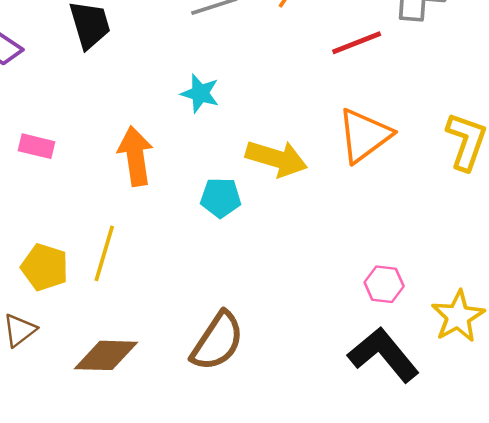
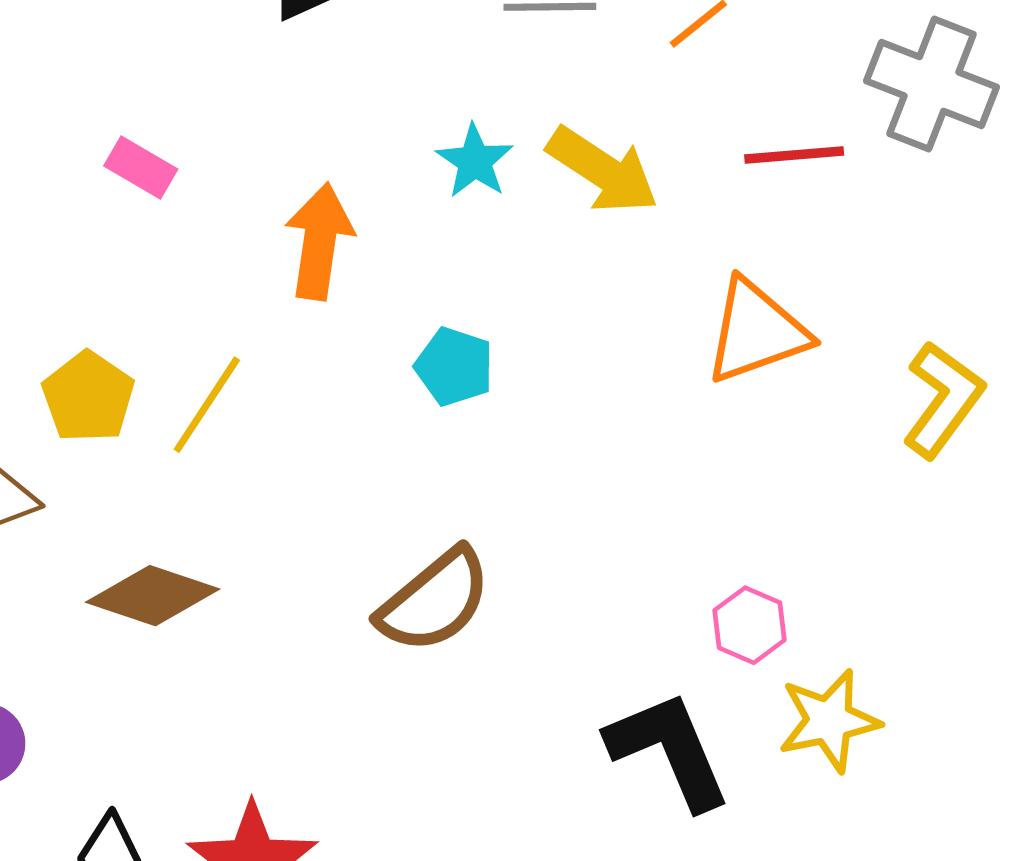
yellow arrow: (276, 158) -> (603, 170), moved
pink hexagon: (384, 284) -> (750, 625), moved
brown semicircle: (217, 341) -> (435, 601), moved

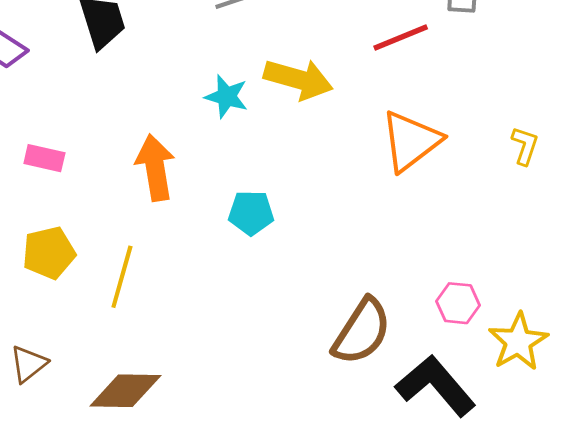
yellow pentagon: (88, 397) -> (49, 253), moved, turned -30
yellow L-shape: (943, 400) -> (525, 146), size x0.6
brown semicircle: (435, 601) -> (362, 331), moved

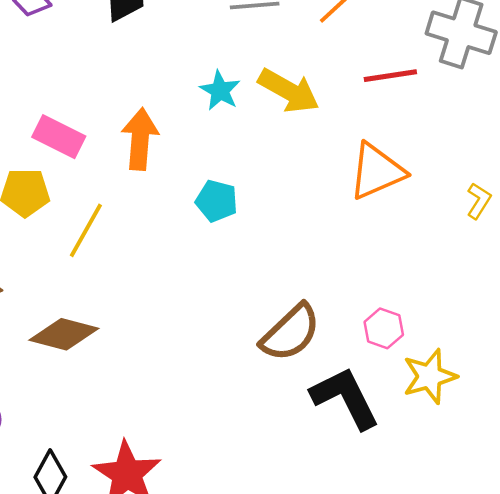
pink rectangle: (44, 158) -> (59, 137), moved, size x1.4

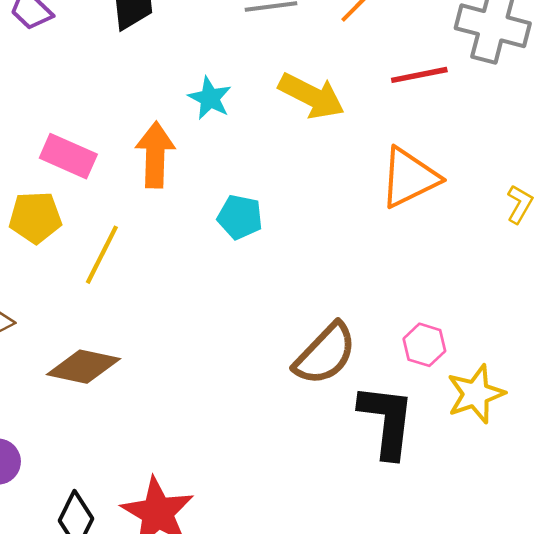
cyan star: (220, 91) -> (210, 98), moved
black L-shape: (345, 398) -> (387, 421), turned 36

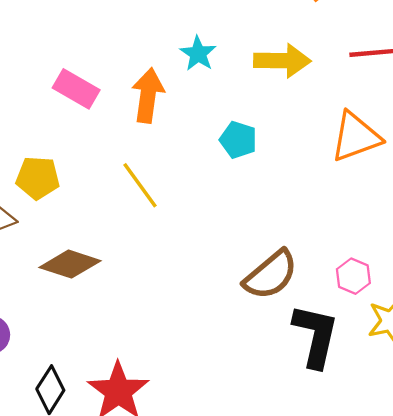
yellow arrow: (312, 96) -> (282, 61), turned -32
yellow pentagon: (35, 217) -> (38, 178), moved
cyan pentagon: (240, 217) -> (238, 140), moved
yellow line: (102, 255) -> (140, 185), moved, turned -69

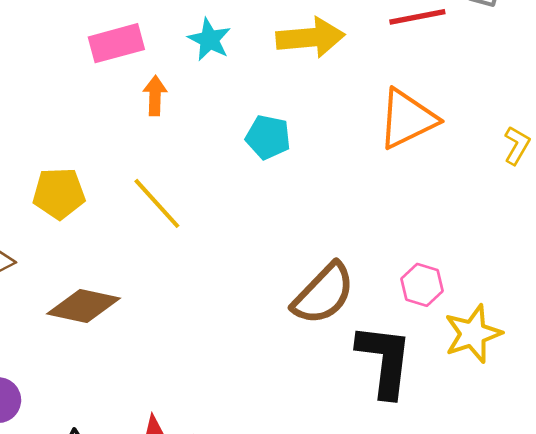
pink rectangle: (76, 89) -> (116, 43), moved, turned -39
orange arrow: (148, 95) -> (155, 96), size x0.6
yellow pentagon: (38, 178) -> (59, 193), moved

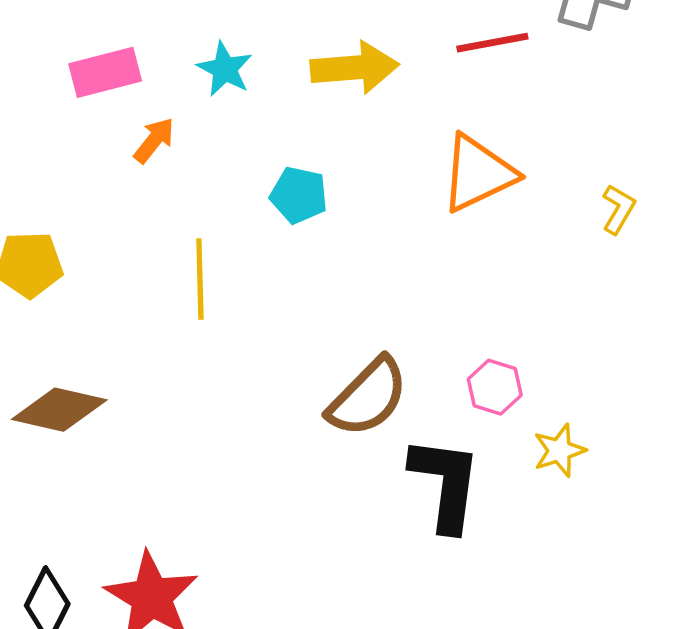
orange arrow: (155, 96) -> (154, 140), turned 36
yellow line: (157, 203) -> (200, 279), moved, turned 40
yellow star: (473, 334) -> (559, 451), size x0.7

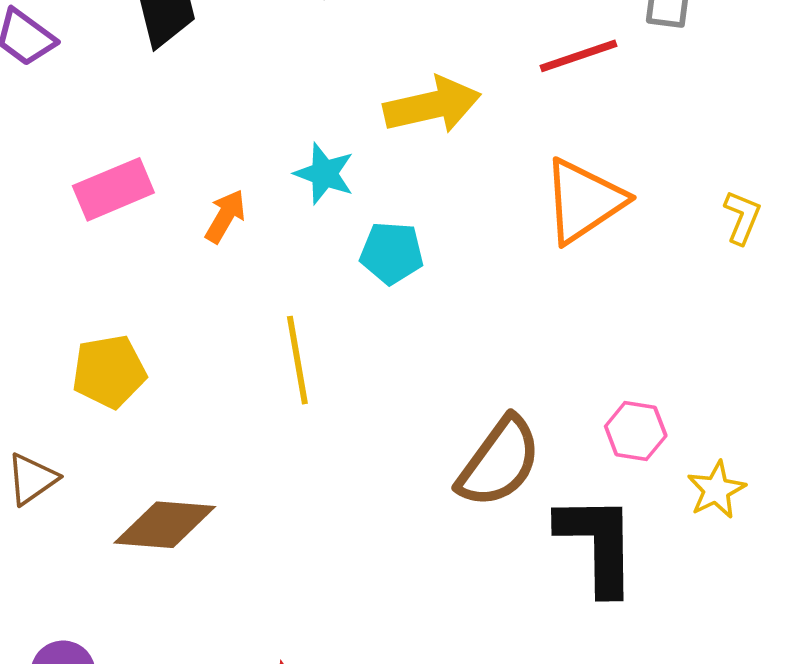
cyan star: (225, 69) -> (324, 174), moved
pink rectangle: (105, 72) -> (113, 189), moved

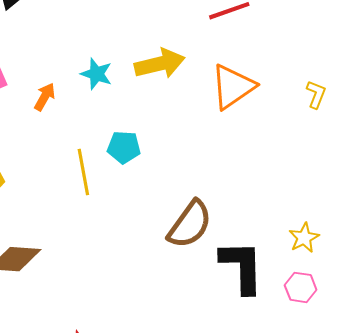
yellow arrow: (432, 105) -> (160, 64), moved
cyan pentagon: (392, 253) -> (124, 147), moved
pink hexagon: (636, 431) -> (301, 287), moved

